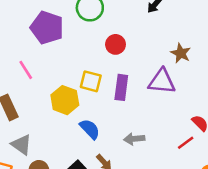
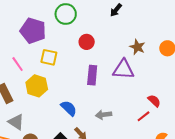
yellow square: (91, 81) -> (49, 57), moved
yellow hexagon: (65, 100) -> (37, 86), moved

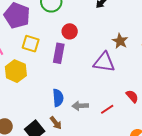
purple rectangle: (92, 75) -> (59, 53), moved
blue semicircle: (69, 108) -> (58, 98), moved, turned 36
red line: (143, 116) -> (107, 109), moved

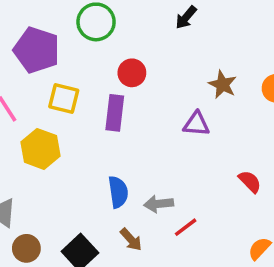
purple triangle: (104, 62) -> (196, 124), size x0.7
red line: (107, 109) -> (186, 227), moved
brown arrow: (56, 123) -> (131, 240), moved

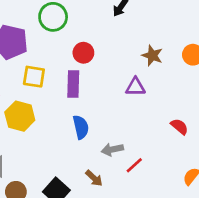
blue semicircle: (118, 192) -> (81, 127), moved

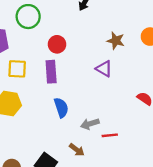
purple triangle: (135, 87) -> (104, 69), turned 36
red line: (134, 165) -> (110, 135), turned 42

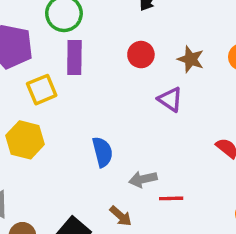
red circle: (57, 44) -> (141, 55), moved
yellow square: (17, 69) -> (42, 90), turned -30
purple rectangle: (51, 72) -> (74, 57), moved

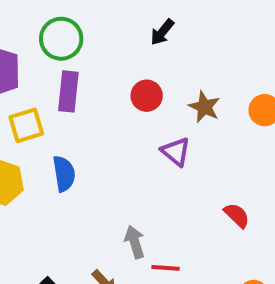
blue semicircle: (102, 152) -> (64, 174), moved
gray arrow: (143, 179) -> (135, 242), turned 80

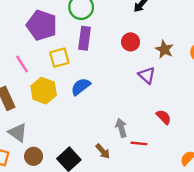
blue semicircle: (64, 174) -> (81, 87), turned -120
red semicircle: (237, 215) -> (164, 117), moved

